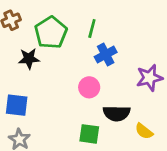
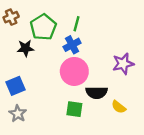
blue cross: (106, 54) -> (72, 45), moved
pink circle: (89, 87) -> (74, 71), size x1.6
blue square: (17, 105) -> (16, 86), turned -30

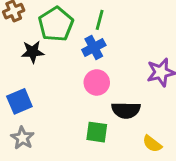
pink circle: (74, 71) -> (97, 82), size x0.7
yellow semicircle: (119, 107) -> (152, 144), moved

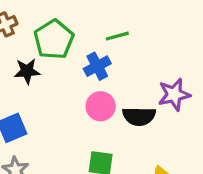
green line: (100, 20) -> (117, 36), moved, turned 60
black semicircle: (126, 110) -> (139, 116), moved

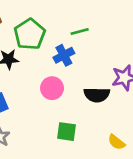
pink circle: (101, 106) -> (52, 88), moved

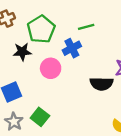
pink circle: (52, 88) -> (51, 68), moved
green square: (66, 132) -> (40, 117), moved, turned 30

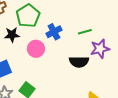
green line: (86, 27) -> (85, 32), moved

